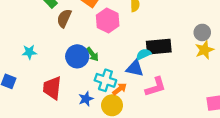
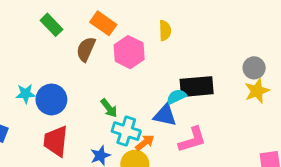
brown semicircle: (64, 18) -> (86, 49), moved
green arrow: (92, 54) -> (109, 108), moved
blue circle: (77, 56) -> (51, 99), moved

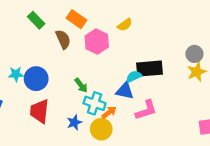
yellow semicircle: (165, 31) -> (125, 25), turned 56
brown semicircle: (86, 49) -> (63, 39), turned 132

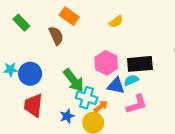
green rectangle: (36, 20) -> (21, 23), moved
pink hexagon: (97, 42) -> (106, 63), moved
cyan semicircle: (134, 76) -> (131, 80), moved
green arrow: (81, 85) -> (74, 80), size x1.6

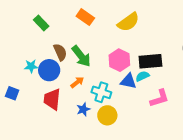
yellow semicircle: (116, 22) -> (128, 22), size x1.6
brown semicircle: (56, 36) -> (60, 52), moved
green arrow: (74, 80) -> (81, 56), moved
pink L-shape: (137, 104) -> (159, 98), moved
orange arrow: (101, 106) -> (77, 82), moved

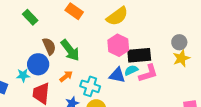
pink hexagon: (119, 60) -> (118, 45), moved
cyan star: (31, 66) -> (23, 75), moved
pink L-shape: (159, 98) -> (148, 73), moved

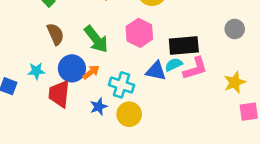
pink hexagon: (118, 45) -> (139, 33), moved
brown semicircle: (49, 46) -> (55, 34), moved
yellow star: (181, 58) -> (235, 82), moved
blue circle: (38, 64) -> (72, 68), moved

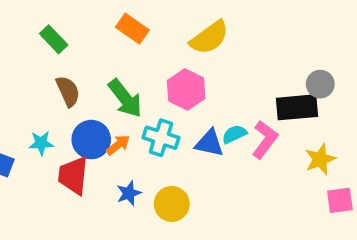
black rectangle: (184, 46) -> (297, 107), moved
pink L-shape: (195, 68) -> (265, 140), turned -36
cyan cross: (122, 85) -> (161, 138), moved

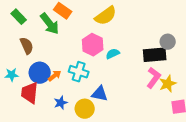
green arrow: (125, 98) -> (50, 24), moved
cyan semicircle: (234, 134) -> (113, 54), moved
pink L-shape: (265, 140) -> (154, 78), moved
blue triangle: (209, 143) -> (100, 94), moved

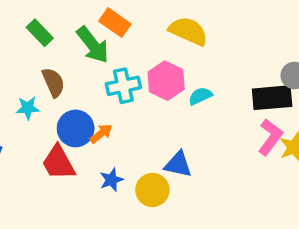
yellow semicircle: (106, 16) -> (188, 31), turned -120
cyan cross: (79, 72) -> (123, 86), moved, turned -30
cyan star: (12, 75) -> (28, 108), moved
red trapezoid: (30, 93) -> (58, 163), turned -35

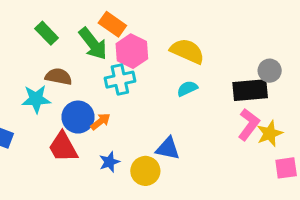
yellow semicircle: (188, 31) -> (187, 51), moved
pink hexagon: (166, 81) -> (132, 51), moved
brown semicircle: (53, 82) -> (59, 77), turned -55
cyan star: (28, 108) -> (36, 99), size x1.4

